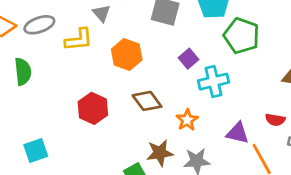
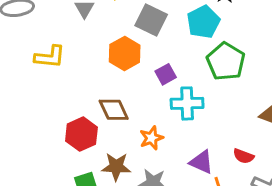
yellow L-shape: (79, 40) -> (50, 57), moved
orange hexagon: (127, 55) -> (125, 53), moved
red hexagon: (93, 108) -> (81, 134), moved

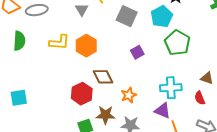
orange hexagon: (125, 53) -> (86, 46), moved
cyan cross: (187, 103) -> (171, 88), moved
red semicircle: (243, 156) -> (200, 98), moved, turned 48

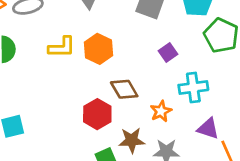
cyan cross: (171, 88) -> (193, 87), moved

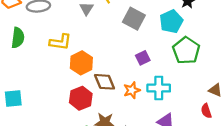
orange hexagon: (99, 49) -> (81, 63), moved
orange star: (161, 111) -> (132, 90), moved

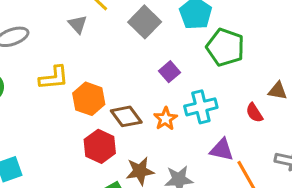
gray square: (134, 19) -> (145, 22), turned 30
red semicircle: (206, 111) -> (254, 113), moved

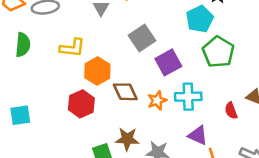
gray square: (145, 22) -> (142, 38), moved
purple square: (170, 72) -> (168, 62), size x1.5
red hexagon: (100, 146) -> (81, 104), moved

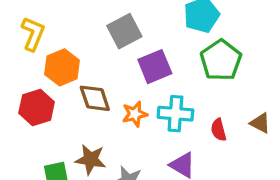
yellow L-shape: (72, 48) -> (33, 34), turned -80
red semicircle: (231, 111) -> (219, 130), moved

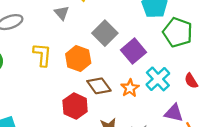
orange hexagon: (62, 67) -> (78, 59), moved
red hexagon: (37, 107) -> (75, 106), moved
cyan cross: (175, 114) -> (158, 79), turned -30

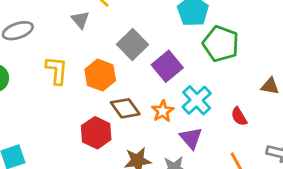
red semicircle: (191, 81) -> (239, 117), moved
purple triangle: (174, 113) -> (191, 138), moved, turned 36

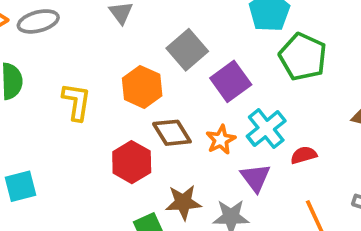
yellow L-shape: (57, 70) -> (77, 102), moved
red semicircle: (239, 117) -> (304, 155), moved, turned 102

